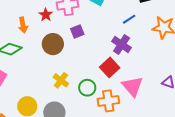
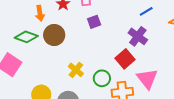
brown circle: (53, 44) -> (54, 35), moved

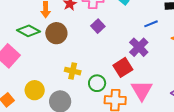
purple square: (94, 22) -> (98, 26), turned -32
yellow cross: (76, 70) -> (73, 71), turned -35

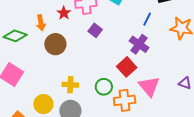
blue line: (151, 24) -> (147, 19), turned -32
green diamond: (29, 31) -> (15, 36), moved
yellow cross: (73, 71) -> (70, 85), moved

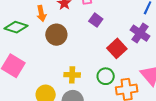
red square: (127, 67) -> (117, 48), moved

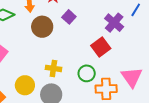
purple square: (96, 20) -> (69, 17), moved
purple cross: (140, 33) -> (114, 23), moved

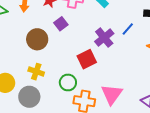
brown circle: (42, 27) -> (37, 39), moved

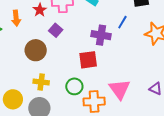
purple cross: (104, 38) -> (101, 35), turned -30
red square: (87, 59) -> (88, 60), turned 30

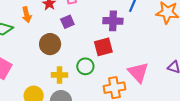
purple square: (56, 30) -> (67, 22), turned 32
green circle: (74, 86) -> (85, 66), moved

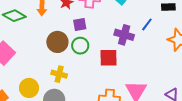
green circle: (85, 66) -> (80, 46), moved

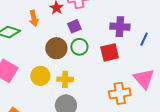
blue line: (147, 24) -> (144, 39), moved
yellow circle: (29, 88) -> (40, 76), moved

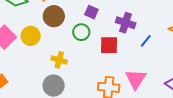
purple square: (74, 26) -> (91, 12), moved, turned 32
brown circle: (56, 48) -> (54, 16), moved
yellow circle: (40, 76) -> (31, 36), moved

